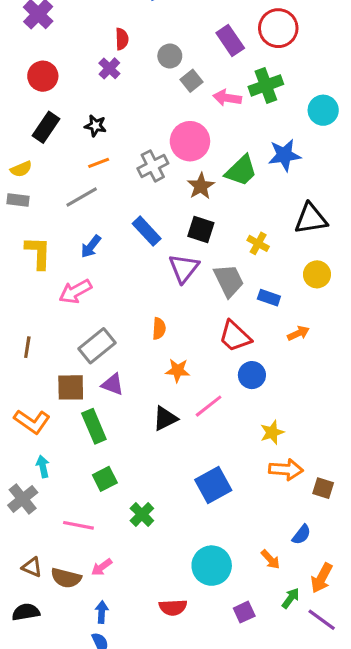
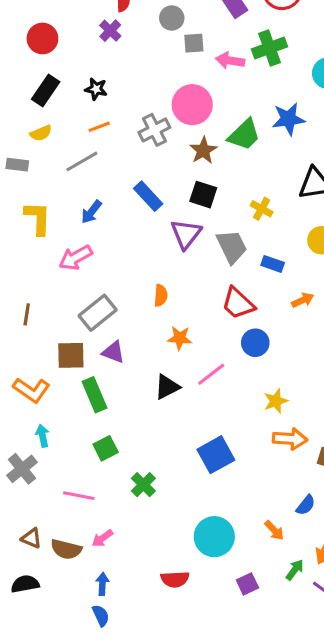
gray square: (192, 81) -> (194, 43), turned 35
yellow semicircle: (21, 169) -> (41, 133), moved

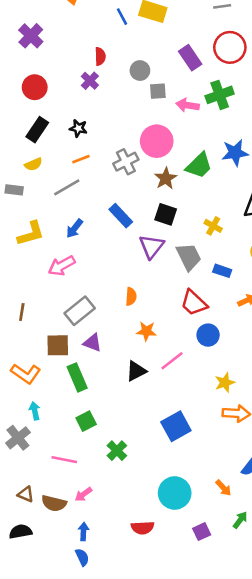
yellow L-shape: (38, 218) -> (31, 234), turned 72

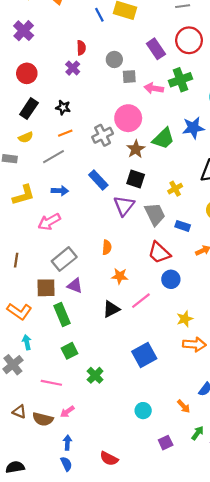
yellow cross: (213, 226) -> (175, 189), turned 32
blue arrow: (74, 228) -> (60, 191), turned -126
cyan circle: (175, 493) -> (143, 411), size x0.6
red semicircle: (143, 528) -> (109, 459), moved, turned 30
black semicircle: (21, 532) -> (15, 467), moved

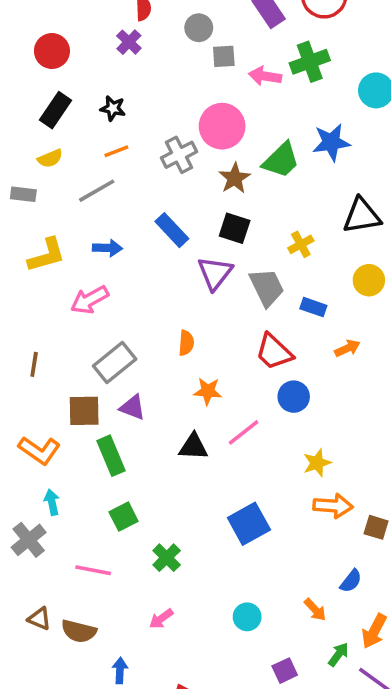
black triangle: (111, 309) -> (193, 447), turned 30
pink arrow: (67, 412) -> (161, 619), moved

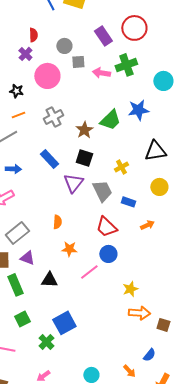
pink circle: (222, 126) -> (47, 76), moved
blue circle: (294, 397) -> (108, 254), moved
black triangle: (193, 447) -> (49, 280), moved
blue square: (249, 524) -> (64, 323), moved

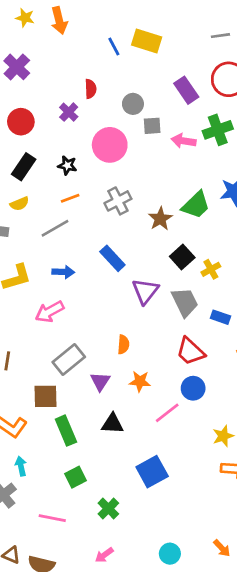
purple cross: (25, 54) -> (69, 112), moved
black square: (84, 158) -> (182, 257), moved, turned 30
purple triangle: (27, 258) -> (100, 381), moved, turned 42
blue square: (64, 323) -> (152, 472), moved

